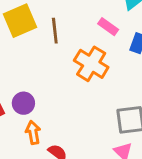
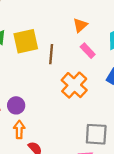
pink rectangle: (108, 27) -> (88, 51), moved

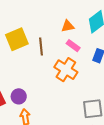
orange triangle: (80, 25) -> (68, 26), moved, turned 40
pink rectangle: (88, 51) -> (73, 46), moved

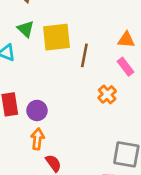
orange cross: (66, 70) -> (107, 94), size x0.6

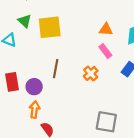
brown line: (84, 55) -> (56, 69), moved

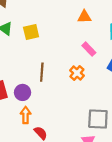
yellow square: (50, 27) -> (31, 32), size x0.7
orange triangle: (106, 29) -> (84, 17), moved

